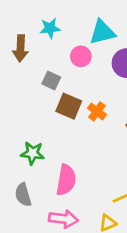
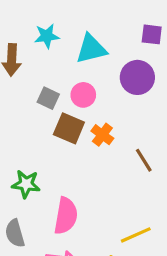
cyan triangle: (102, 32) -> (91, 49), moved
pink circle: (81, 56) -> (83, 95), moved

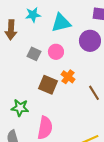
brown square: (69, 128) -> (48, 85), moved

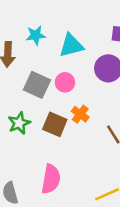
gray square: (34, 54) -> (37, 85), size x1.5
green star: (20, 108) -> (19, 123), moved, turned -30

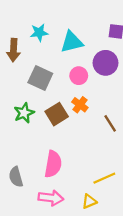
pink circle: (65, 82) -> (79, 76), moved
brown square: (55, 124) -> (57, 114), turned 35

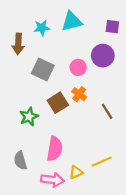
cyan triangle: (72, 42) -> (72, 21), moved
green star: (24, 113) -> (29, 117), moved
yellow triangle: (89, 201) -> (76, 172), moved

